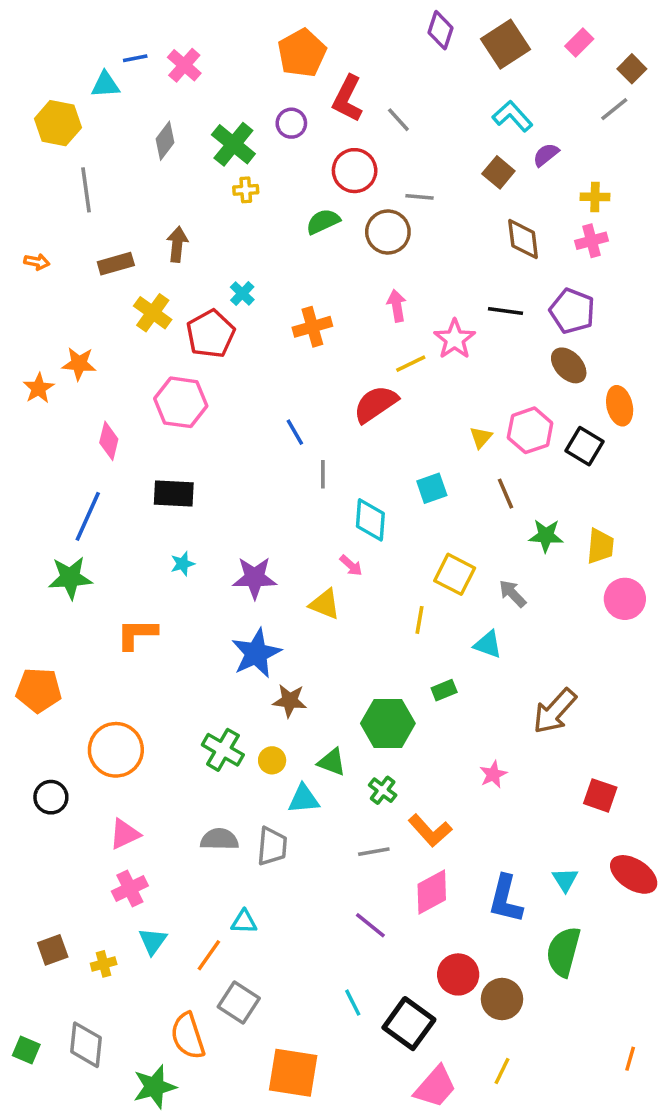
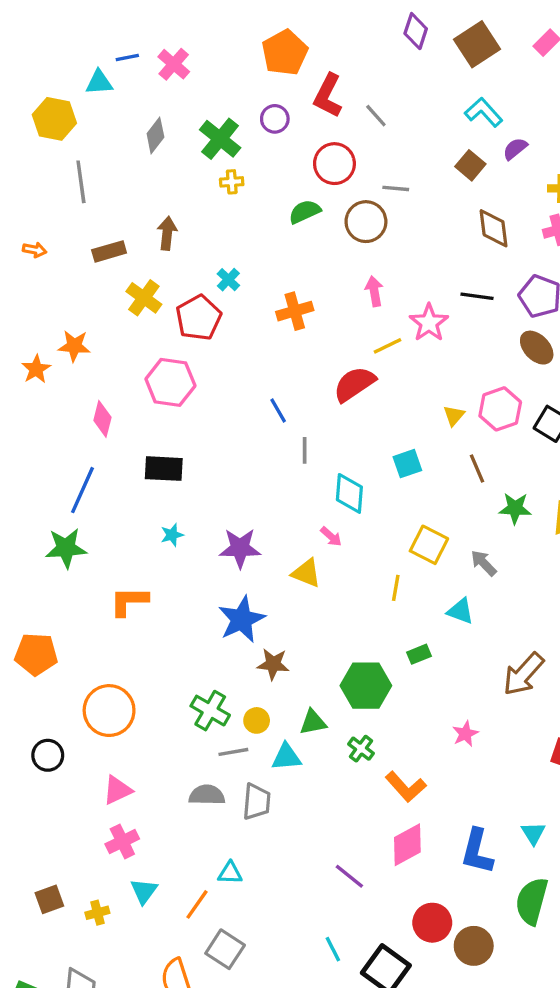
green triangle: (332, 762) -> (313, 722), turned -32
gray line: (374, 852) -> (233, 752), moved

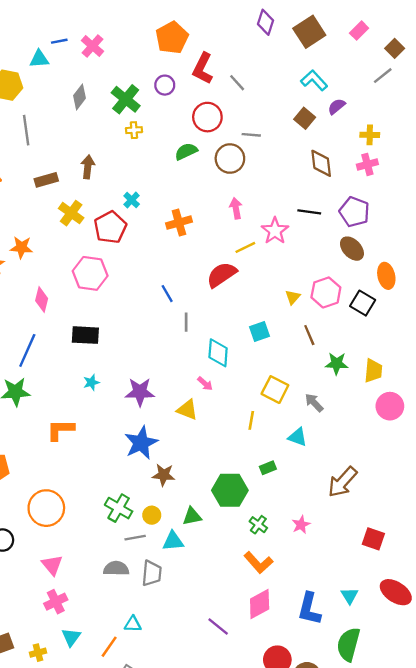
green cross: (361, 749) -> (258, 525), moved
pink triangle: (117, 790) -> (52, 565), turned -45

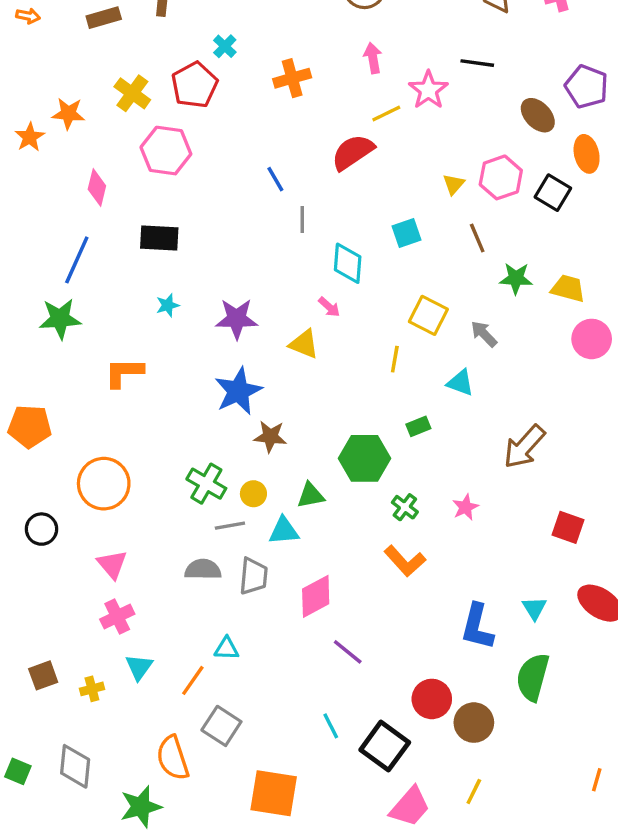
purple pentagon: (354, 212) -> (587, 87), moved
yellow cross: (71, 213) -> (132, 93), moved
yellow trapezoid: (373, 371) -> (568, 288), turned -80
pink diamond: (260, 604) -> (316, 596), moved

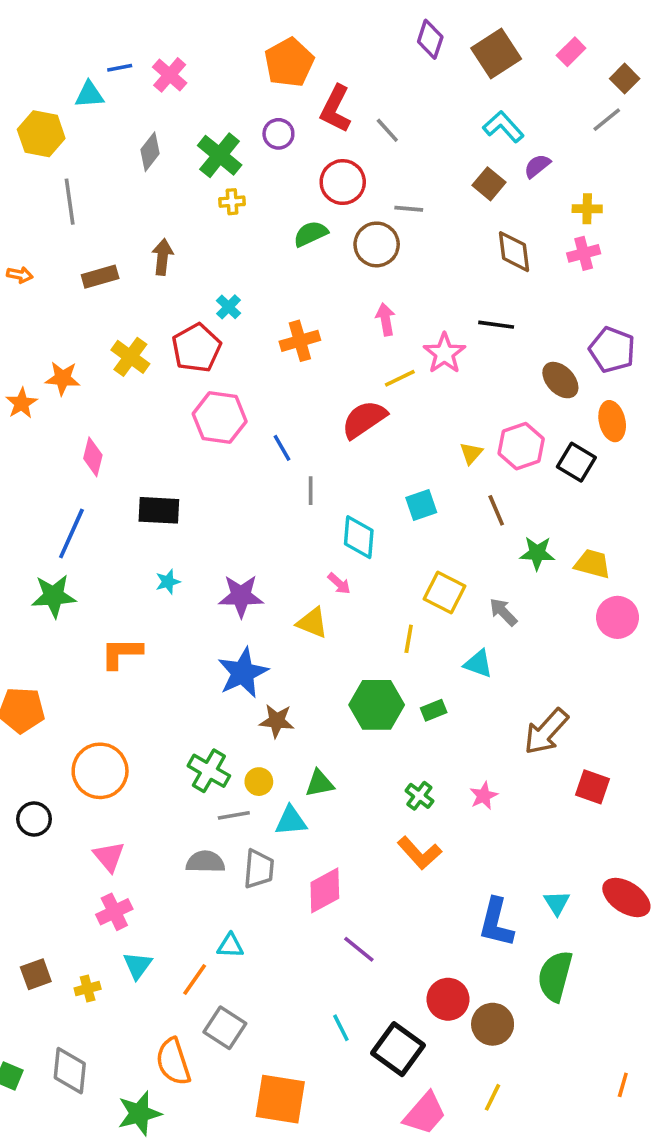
pink hexagon: (166, 151) -> (220, 418), moved
green hexagon: (364, 458) -> (377, 705), moved
red square: (568, 527) -> (593, 787), moved

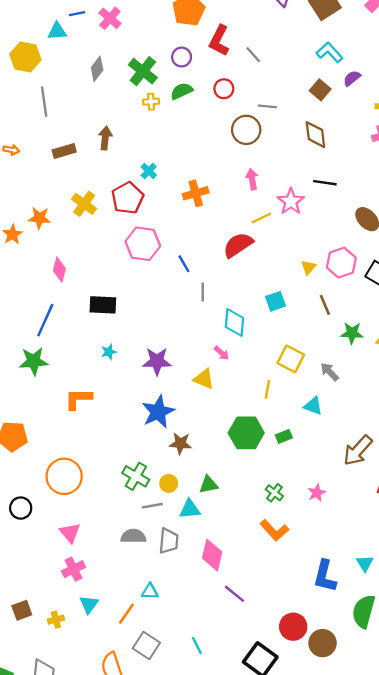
red circle: (343, 182) -> (224, 89), size x0.7
green semicircle: (311, 234) -> (182, 91), moved
brown diamond: (514, 252) -> (315, 135), moved
pink diamond: (325, 890) -> (212, 555), turned -48
cyan line: (341, 1028) -> (197, 645), moved

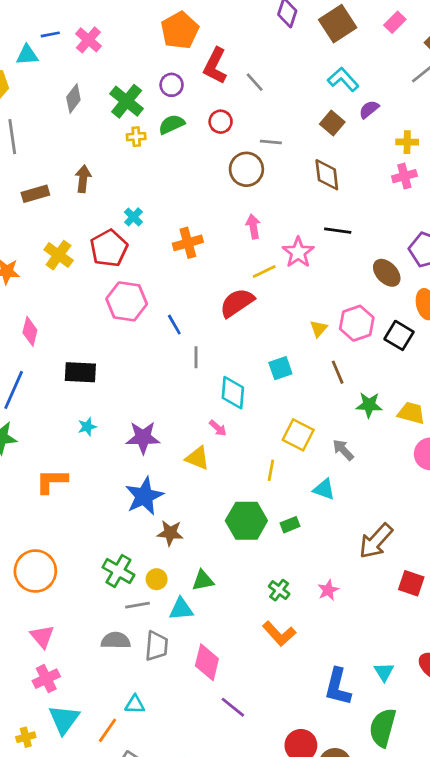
cyan triangle: (89, 604) -> (64, 719), size x1.4

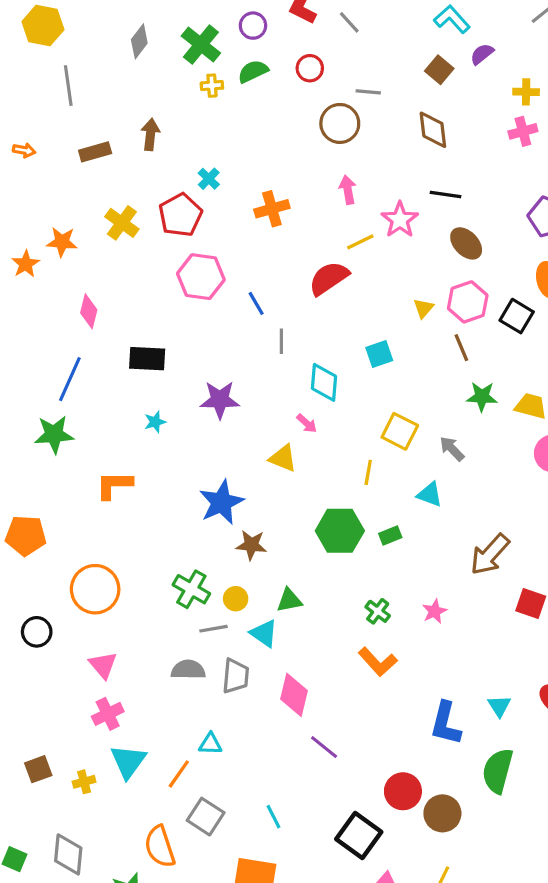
brown ellipse: (387, 273) -> (466, 243), moved
brown line: (338, 372) -> (461, 348), moved
purple star: (143, 438) -> (220, 400), moved
cyan triangle: (181, 609) -> (264, 633), turned 40

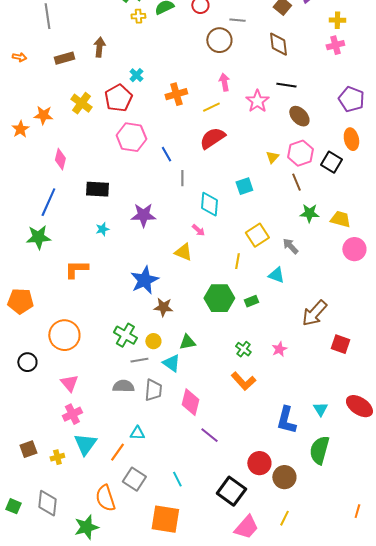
yellow line: (360, 242) -> (211, 107), moved
yellow square: (400, 431) -> (257, 235), turned 30

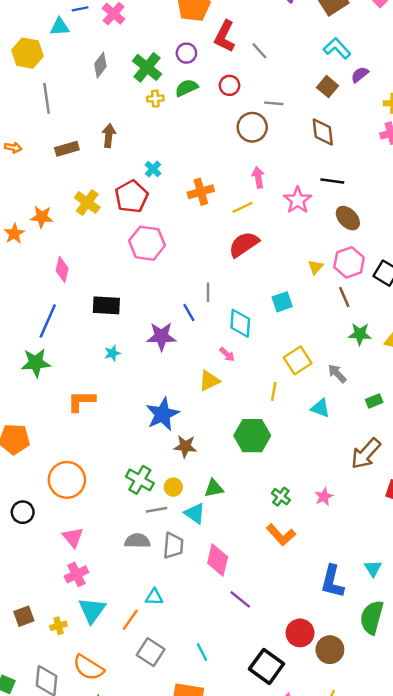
blue line: (166, 154) -> (189, 313), moved
yellow triangle: (183, 252) -> (209, 381), turned -48
green rectangle: (251, 301) -> (374, 401), moved
orange semicircle: (105, 498) -> (88, 668), moved, turned -40

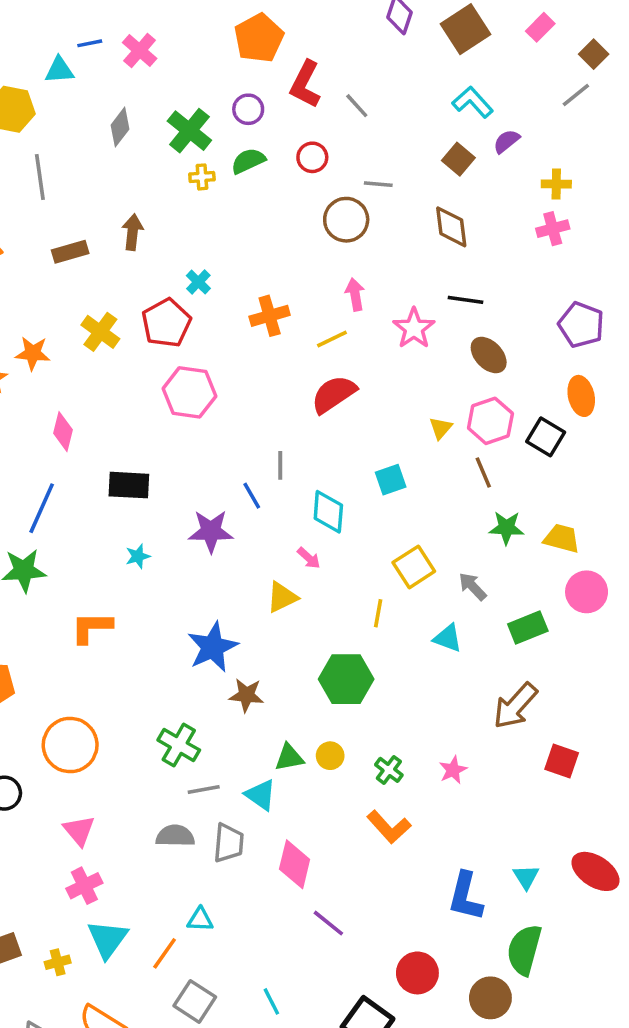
green rectangle: (374, 401) -> (528, 627), size x1.5
yellow circle: (173, 487) -> (330, 756), moved
brown circle: (330, 650) -> (490, 998), moved

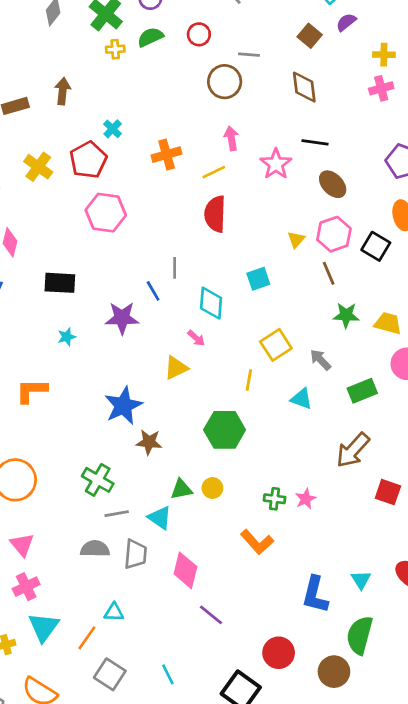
red semicircle: (334, 394) -> (215, 214), turned -54
green cross: (389, 770) -> (275, 499), moved, turned -30

